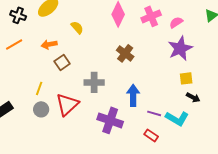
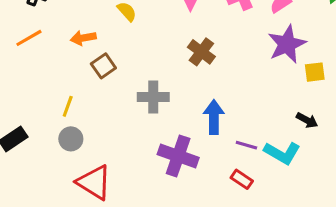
yellow square: (186, 78) -> (315, 72), moved
red triangle: (67, 104) -> (94, 182), moved, turned -45

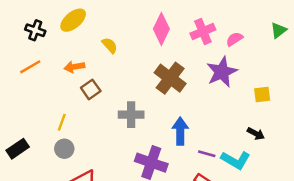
purple star: (287, 44) -> (222, 72), moved
brown cross: (201, 52) -> (170, 78), size x1.4

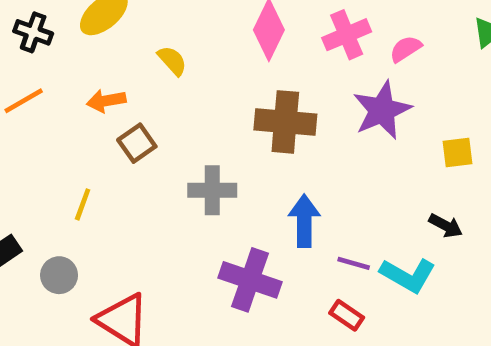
brown cross: (170, 78) -> (285, 122), turned -32
gray circle: (64, 149) -> (59, 275), moved

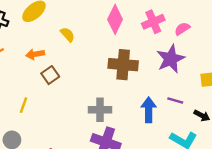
gray cross: (212, 190) -> (100, 110), moved
blue arrow: (304, 221) -> (149, 110), moved
purple line: (354, 263) -> (175, 101), moved

